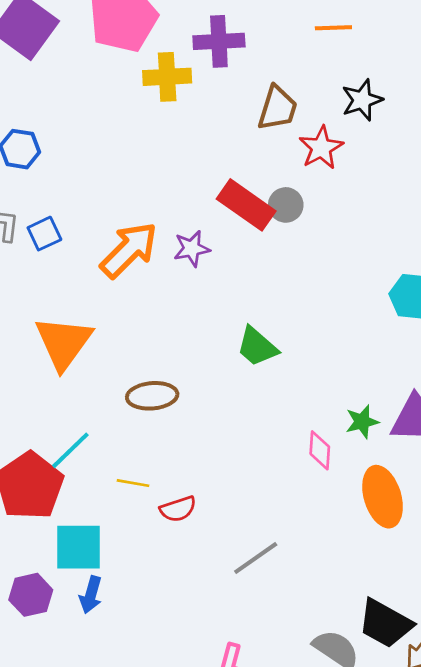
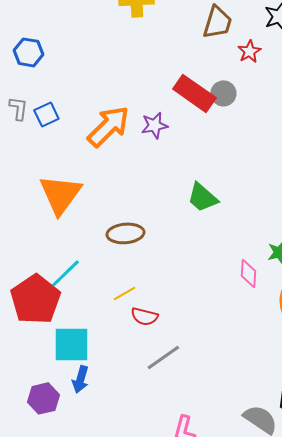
red star: (321, 148) -> (249, 51), size x0.7
yellow line: (133, 483) -> (124, 293), moved, turned -40
red semicircle: (178, 509) -> (144, 316), turned 32
gray line: (256, 558) -> (163, 357), moved
purple hexagon: (31, 595) -> (43, 398), moved

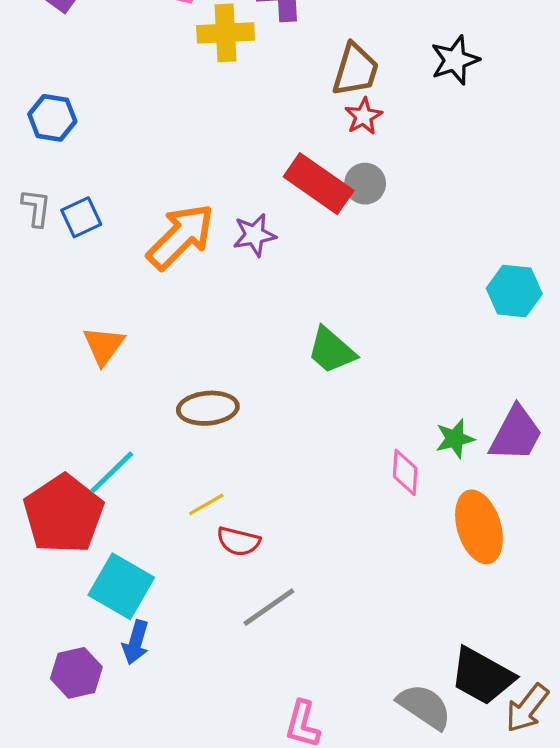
red star: (249, 51) -> (363, 116), moved
orange triangle: (60, 194) -> (104, 346), size x0.6
cyan square: (71, 344) -> (121, 586), turned 30

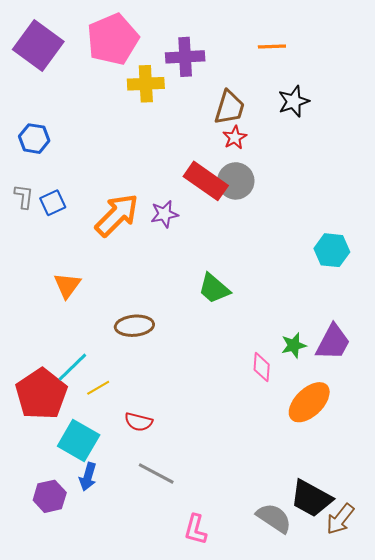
gray circle: (365, 184) -> (236, 181), size x1.4
yellow line: (206, 504) -> (98, 388), moved
orange ellipse: (479, 527) -> (309, 402), turned 63
red semicircle: (238, 541) -> (139, 422), moved
gray line: (269, 607) -> (156, 474), moved, turned 63

